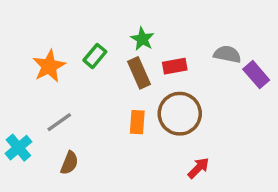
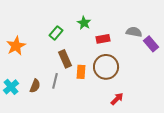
orange star: (49, 66) -> (16, 46), moved
brown rectangle: (139, 73) -> (65, 59), moved
gray line: (59, 122) -> (55, 81), moved, turned -42
brown semicircle: (69, 163) -> (35, 86), moved

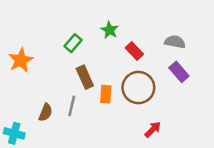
red rectangle: (103, 39) -> (134, 51), turned 56
purple rectangle: (151, 44) -> (179, 72), moved
cyan cross: (11, 87) -> (14, 133), moved, turned -35

